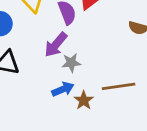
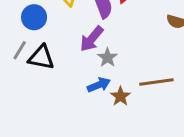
gray star: (71, 63) -> (107, 58), turned -30

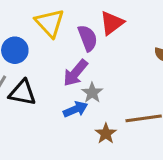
blue arrow: (99, 85) -> (75, 109), moved

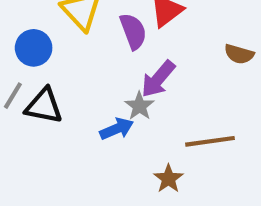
purple arrow: (75, 73) -> (158, 79), moved
brown star: (106, 134) -> (168, 179), moved

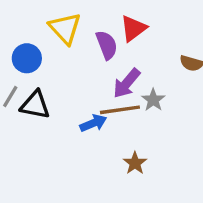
gray star: (139, 106) -> (153, 100), moved
brown line: (210, 141) -> (120, 110), moved

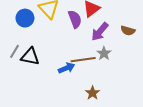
blue circle: (27, 58) -> (25, 18), moved
purple arrow: (127, 83) -> (100, 32), moved

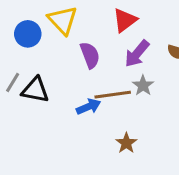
purple semicircle: (75, 19) -> (90, 55), moved

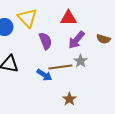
red triangle: (125, 20) -> (68, 18), turned 36
blue arrow: (88, 107) -> (44, 75), turned 56

